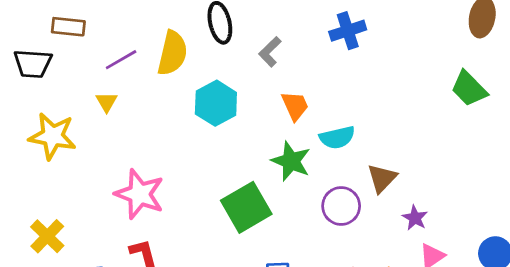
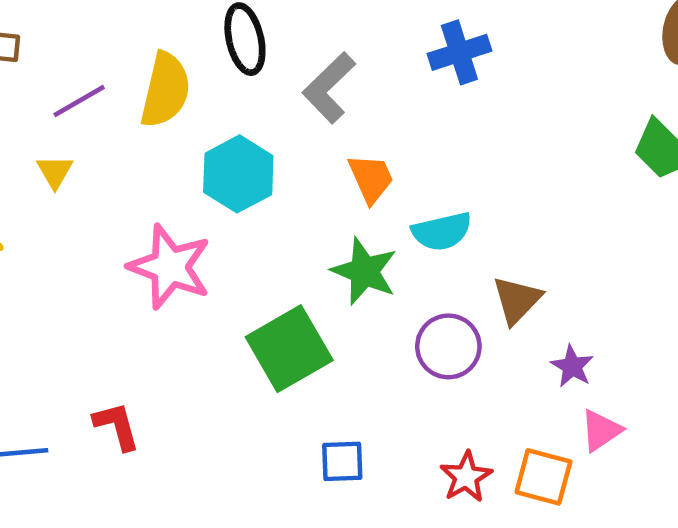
gray L-shape: (270, 52) -> (329, 88), size x1.4
pink star: (139, 194) -> (170, 267), moved

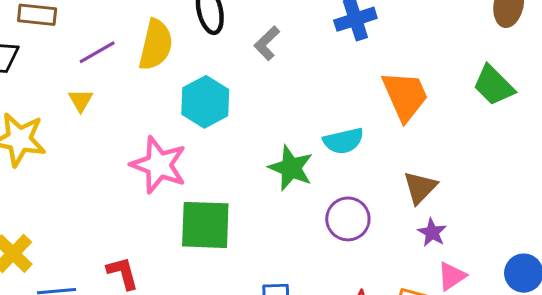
gray L-shape: (329, 88) -> (267, 43), size x0.7
orange trapezoid: (371, 178) -> (405, 96), moved, size x1.5
brown triangle: (517, 300) -> (420, 187), moved
green square: (289, 349) -> (205, 225), moved, turned 32

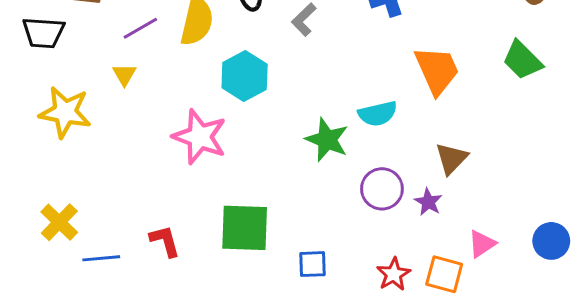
green square: (205, 225) -> (245, 228), moved
purple star: (432, 232) -> (428, 202), moved

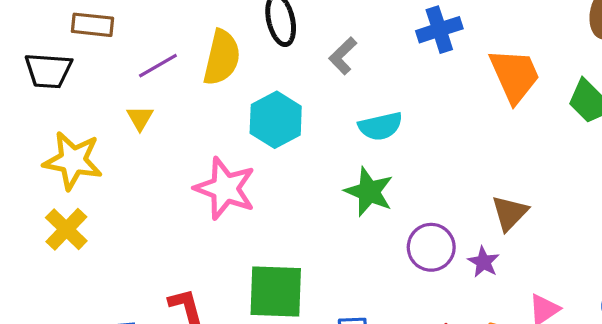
orange trapezoid: (437, 70) -> (515, 76), moved
cyan semicircle: (378, 114) -> (380, 126), moved
yellow cross: (59, 222) -> (66, 229), moved

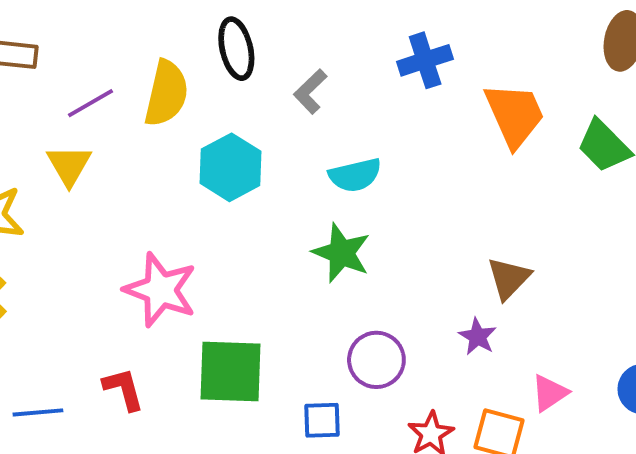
yellow triangle: (140, 118) -> (69, 165), size x1.4
pink star: (225, 188) -> (160, 290), moved
purple circle: (431, 247) -> (376, 360), moved

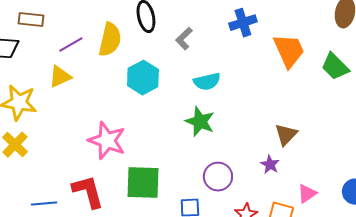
yellow triangle: (69, 165) -> (60, 77), turned 35
red L-shape: (124, 389) -> (88, 192), size x1.5

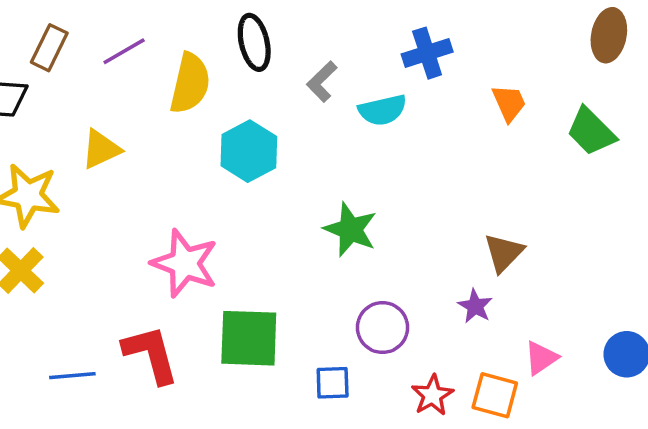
brown rectangle: (31, 20) -> (49, 48), turned -70
purple line: (71, 45) -> (124, 51), moved
orange trapezoid: (289, 51) -> (509, 103), size x0.6
cyan semicircle: (207, 82) -> (383, 110), moved

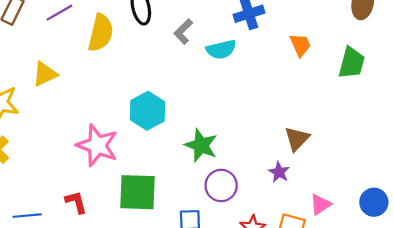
green trapezoid: (591, 131) -> (352, 63), turned -120
cyan hexagon: (249, 151) -> (148, 111), moved
green star: (350, 229) -> (201, 145), moved
red L-shape: (151, 354) -> (76, 202), size x0.6

